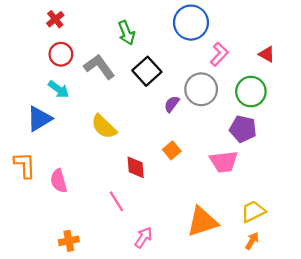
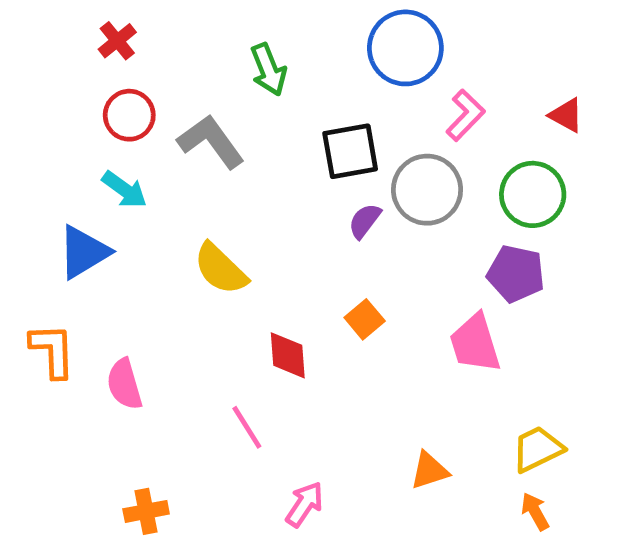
black square: (147, 71) -> (350, 151), moved, turned 32
pink trapezoid: (224, 162) -> (475, 343), turned 80
orange triangle: (202, 222) -> (429, 471), size x0.6
orange arrow: (252, 241) -> (535, 511), turned -60

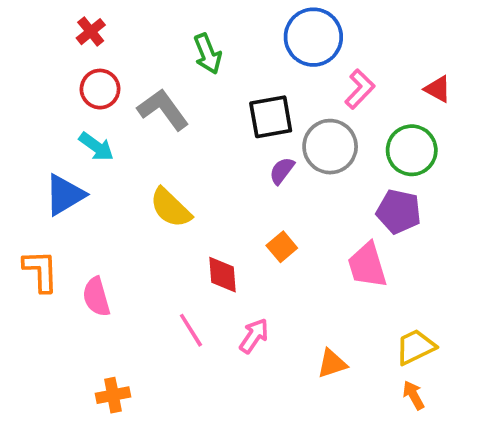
pink arrow: (305, 504) -> (254, 336), moved

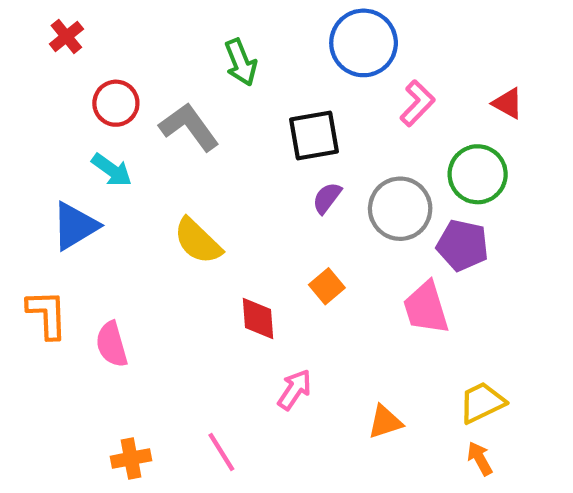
red cross: (91, 32) -> (66, 36), moved
gray circle: (330, 147) -> (400, 209), moved
pink line: (191, 330) -> (221, 452), moved

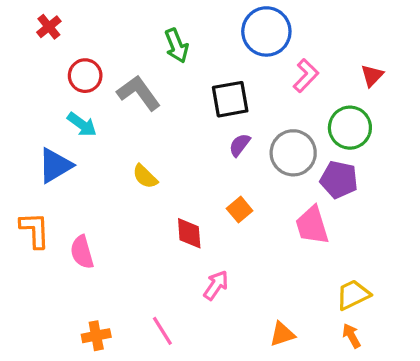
red triangle: (508, 103) -> (372, 76), turned 45
yellow semicircle: (198, 241) -> (145, 176), size x0.7
orange triangle: (385, 422) -> (282, 334), moved

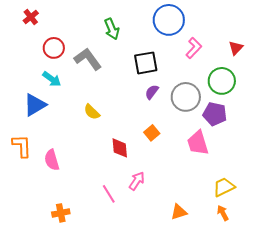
pink line: (162, 331) -> (109, 194), moved

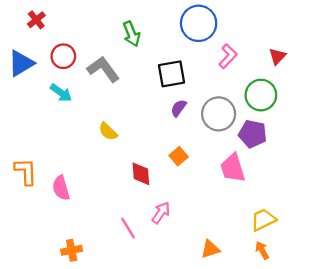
blue triangle: (35, 105) -> (21, 63), moved

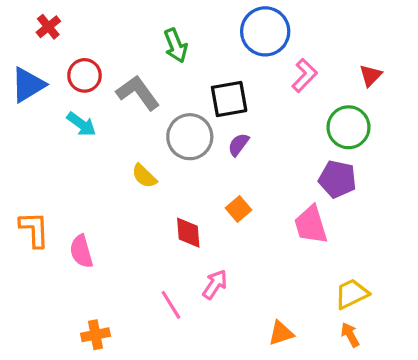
gray circle: (219, 114) -> (190, 137), moved

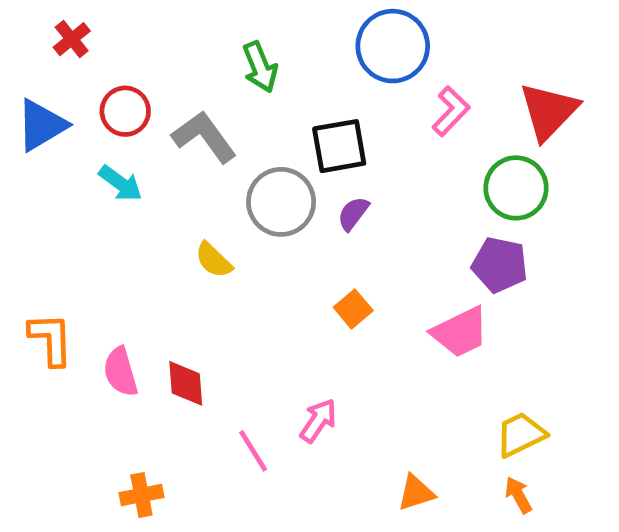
red triangle: (370, 75) -> (549, 111), size x1.8
pink trapezoid: (311, 225) -> (460, 332), turned -99
red diamond: (188, 233) -> (186, 383), moved

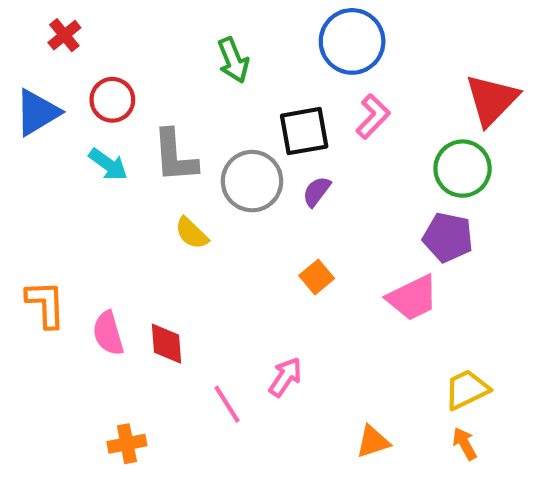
pink L-shape: (451, 111) -> (373, 116), moved
gray L-shape: (204, 137) -> (175, 156), moved, turned -148

